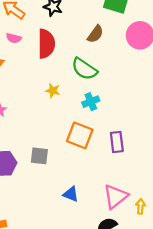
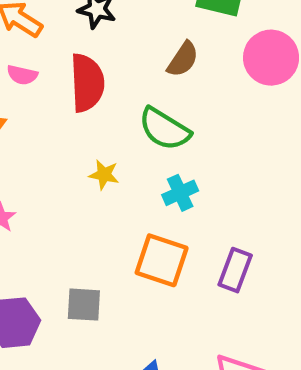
purple rectangle: (117, 142) -> (235, 270), turned 30

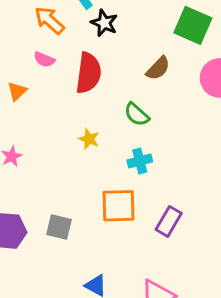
green semicircle: (164, 129) -> (137, 115), size x0.7
orange square: (162, 260) -> (119, 206), turned -30

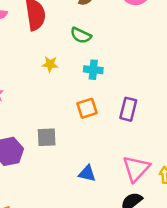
cyan cross: (140, 161) -> (93, 70), turned 36
orange square: (119, 206) -> (87, 108), size x0.7

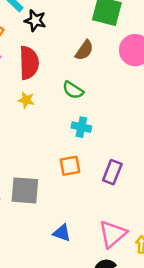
yellow star: (50, 64) -> (26, 100), moved
gray square: (47, 137) -> (25, 190), size x1.4

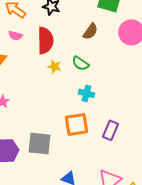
yellow star: (26, 100) -> (54, 67), moved
orange square: (70, 166) -> (77, 124), size x1.4

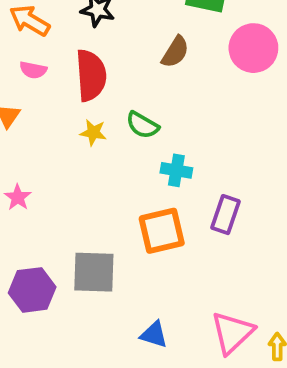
green semicircle: (80, 63) -> (142, 125), moved
yellow star: (54, 67) -> (93, 133), moved
purple rectangle: (111, 130) -> (225, 215), moved

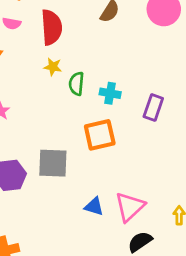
green semicircle: (142, 125) -> (76, 84), moved, turned 65
purple rectangle: (225, 215) -> (153, 107), moved
pink triangle: (232, 333) -> (130, 207), moved

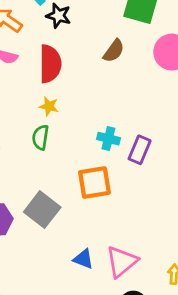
green semicircle: (76, 84) -> (41, 137), moved
purple rectangle: (153, 107) -> (140, 150), moved
gray square: (53, 163) -> (42, 210), turned 32

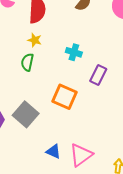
cyan cross: (108, 139) -> (74, 52), moved
orange square: (94, 182) -> (64, 97), turned 30

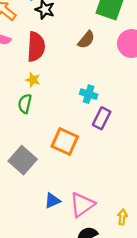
cyan cross: (74, 52) -> (89, 94), moved
blue triangle: (53, 151) -> (52, 201), turned -49

